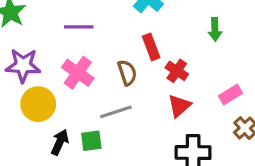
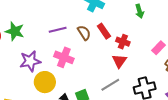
brown semicircle: (127, 73) -> (84, 33), moved
red triangle: (179, 106) -> (119, 61), moved
gray line: (116, 112) -> (110, 85), moved

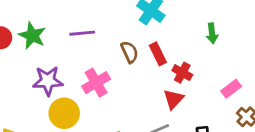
purple line: (58, 30) -> (82, 33), moved
pink cross: (64, 57) -> (96, 83), turned 30

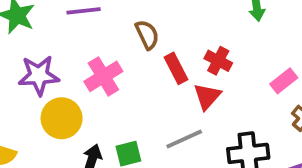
red rectangle: (158, 54) -> (176, 68), moved

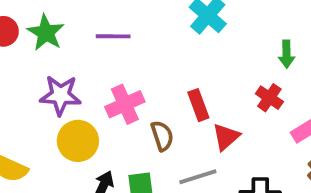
brown semicircle: (147, 35) -> (162, 136), moved
red cross: (218, 61) -> (269, 98), moved

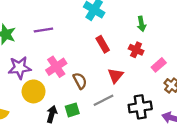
red rectangle: (198, 105) -> (103, 44), moved

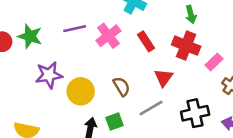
red cross: (136, 50) -> (186, 46), size x1.5
pink cross: (56, 67) -> (108, 36), moved
yellow circle: (34, 91) -> (81, 91), moved

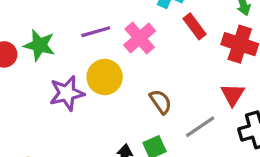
red rectangle: (146, 41) -> (195, 26), moved
red triangle: (163, 78) -> (233, 95), moved
yellow circle: (81, 91) -> (105, 77), moved

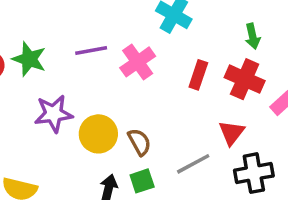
red rectangle: (195, 26) -> (198, 75), moved, turned 50
yellow circle: (105, 77) -> (98, 134), moved
brown semicircle: (161, 102) -> (139, 142), moved

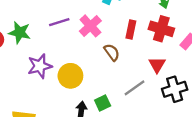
brown semicircle: (139, 142) -> (112, 52), moved

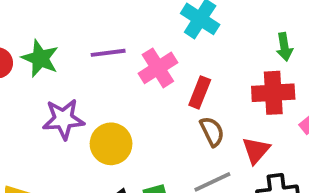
red cross: (161, 29) -> (273, 93), turned -30
red rectangle: (131, 30) -> (200, 92), moved
brown semicircle: (112, 52) -> (212, 132), moved

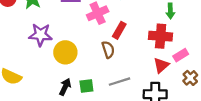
brown semicircle: (212, 132) -> (108, 50), moved
red triangle: (256, 150) -> (161, 65), moved

